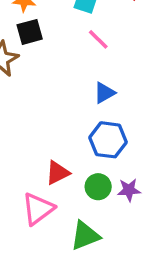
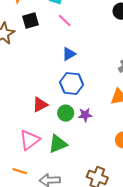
black square: (30, 32) -> (31, 20), moved
pink triangle: (38, 209) -> (30, 140), moved

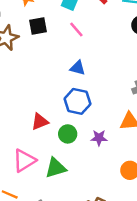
blue triangle: (69, 54) -> (78, 68), turned 40
purple star: (85, 115) -> (99, 138), moved

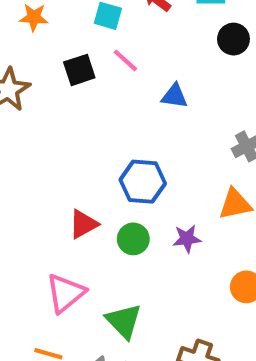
black square: (38, 26) -> (79, 70), moved
blue triangle: (78, 68) -> (174, 96), moved
green triangle: (56, 168) -> (124, 321), moved, turned -50

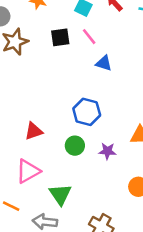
blue triangle: (174, 96) -> (104, 63), moved
red triangle: (83, 224) -> (34, 131), moved

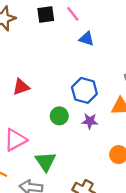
blue hexagon: (87, 112) -> (84, 90), moved
red triangle: (34, 131) -> (21, 87), moved

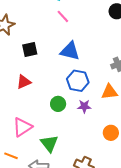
black square: (46, 14) -> (30, 49), moved
blue triangle: (87, 39) -> (70, 51), moved, size x1.5

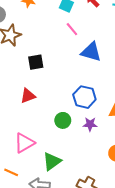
blue triangle: (70, 51) -> (91, 52), moved
green triangle: (49, 143) -> (52, 161), turned 30

